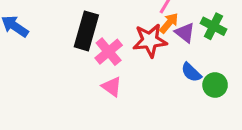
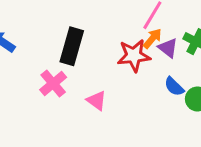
pink cross: (109, 52) -> (53, 83), moved

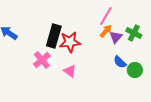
purple triangle: (168, 48) -> (116, 37), turned 32
red star: (134, 56) -> (70, 42), moved

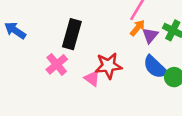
red star: (70, 42) -> (108, 66), moved
blue semicircle: (120, 62) -> (155, 67), size x1.5

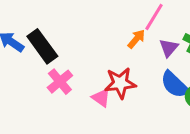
orange arrow: (137, 28) -> (136, 39), moved
black rectangle: (72, 34) -> (42, 46), moved, turned -52

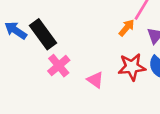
red star: (120, 83) -> (132, 67), moved

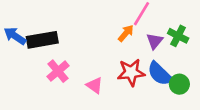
black rectangle: (43, 34) -> (42, 40), turned -64

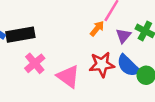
pink triangle: (95, 85) -> (68, 76), size x1.5

